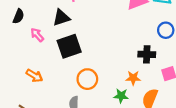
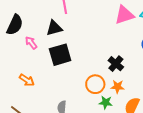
black semicircle: (18, 16) -> (15, 25), size x1.5
black cross: (147, 54) -> (116, 64), moved, turned 35
orange circle: (87, 79) -> (95, 84), moved

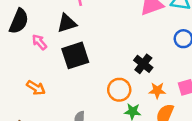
orange star: (118, 87) -> (157, 90), moved

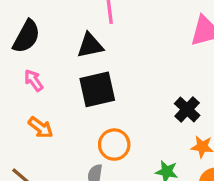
pink arrow: (39, 42) -> (34, 80), moved
orange circle: (119, 90) -> (114, 145), moved

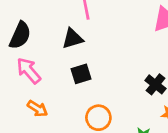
pink arrow: (34, 80) -> (29, 71), size x1.5
black square: (97, 89) -> (81, 74), size x0.7

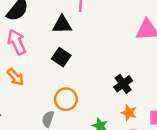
black square: (81, 74) -> (61, 57), turned 36

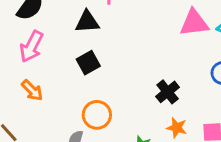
pink arrow: (17, 42) -> (31, 47), turned -125
black square: (61, 57) -> (88, 63), turned 30

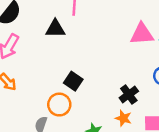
black square: (88, 63) -> (73, 81), moved, turned -30
black cross: (168, 92) -> (129, 94), moved

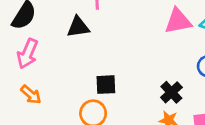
black square: (73, 81) -> (106, 85), turned -30

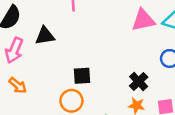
black triangle: (78, 27) -> (45, 36), moved

